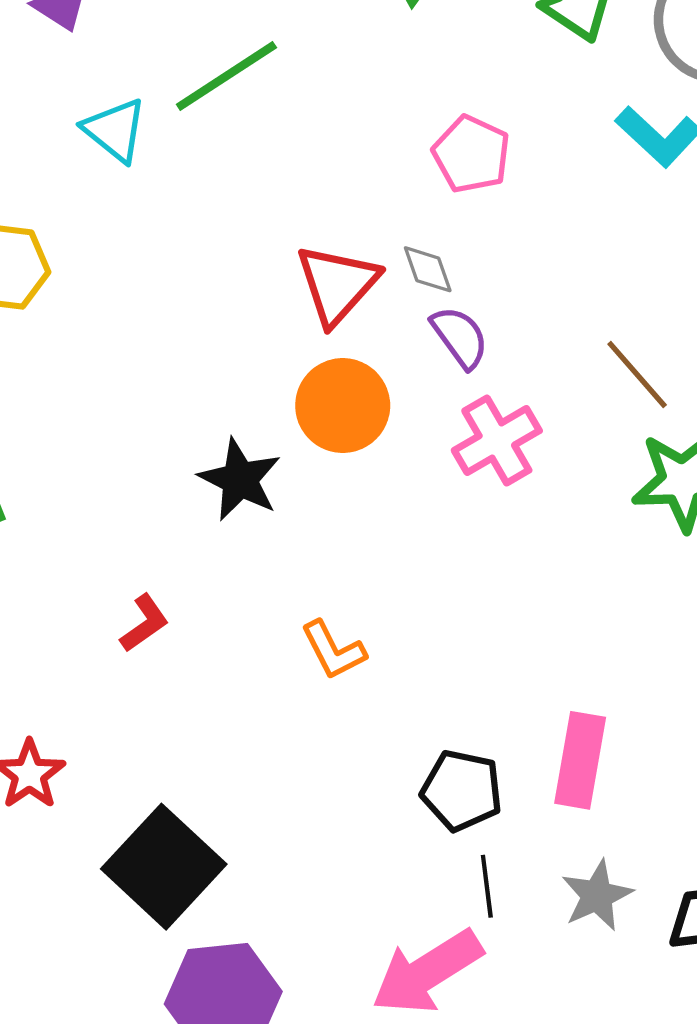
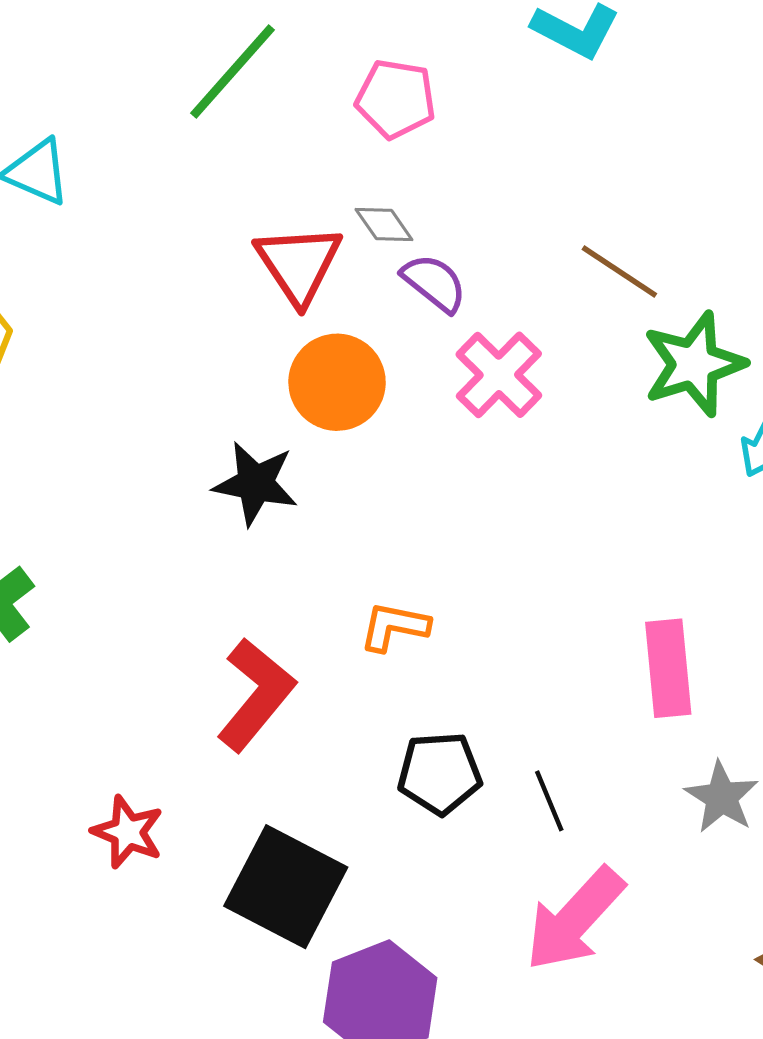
green line: (226, 76) -> (232, 71), moved
red L-shape: (144, 623) -> (256, 695), moved, size x1.8
orange L-shape: (333, 650) -> (394, 627), turned 144
black pentagon: (462, 790) -> (440, 773), moved
black line: (487, 886) -> (549, 801), moved

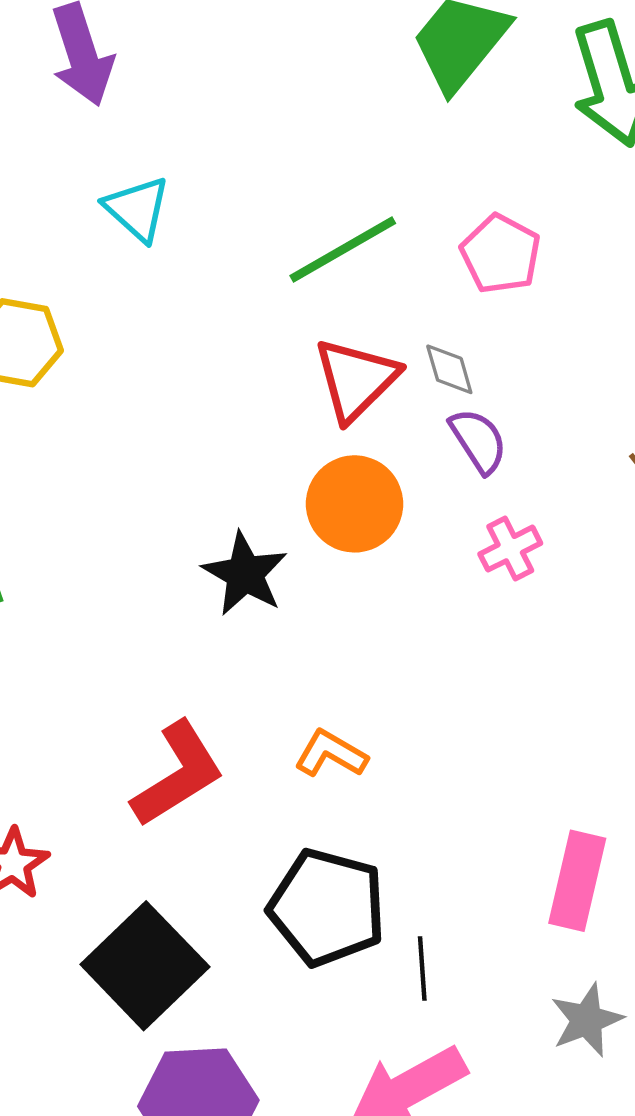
green line: (232, 71) -> (343, 249), moved
pink cross: (499, 375) -> (510, 549), size x0.7
black pentagon: (440, 773) -> (327, 907), size x1.4

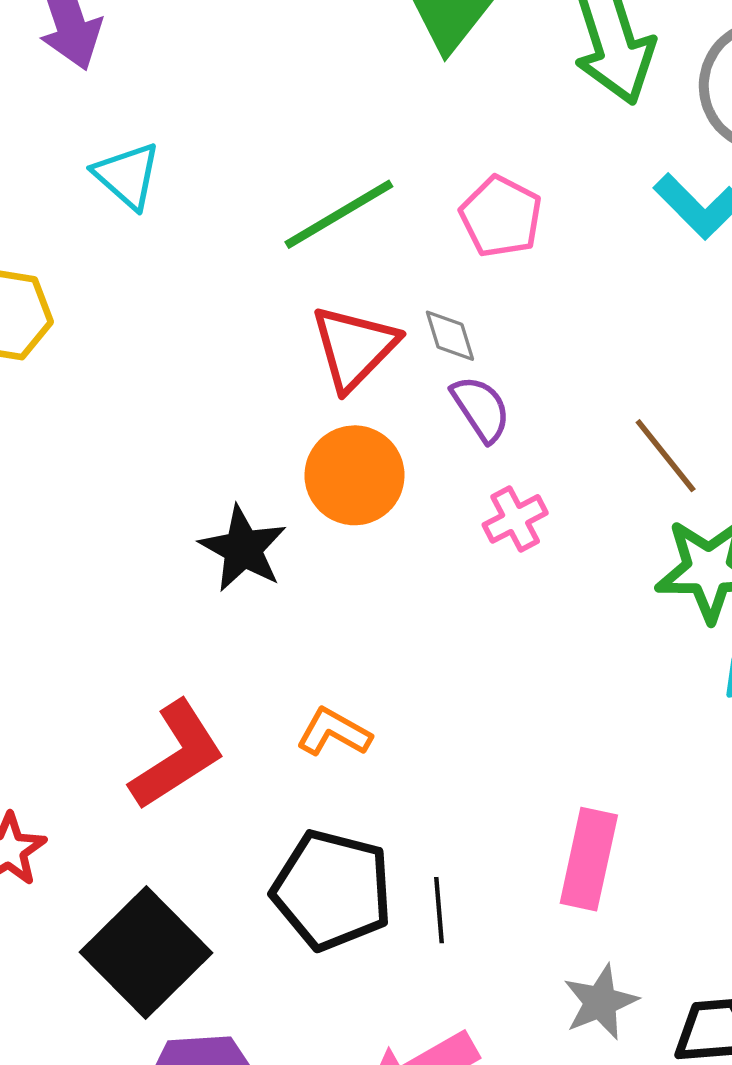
black line: (422, 969) -> (439, 910), moved

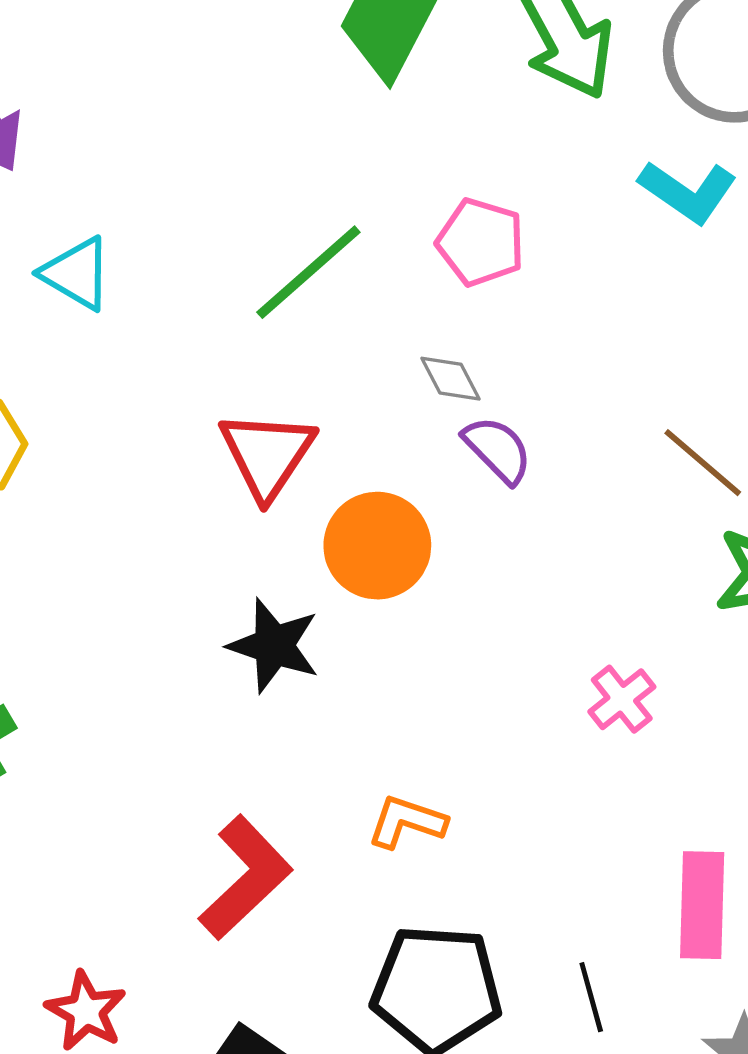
red triangle: (354, 348) -> (267, 455), moved
pink cross: (515, 519) -> (622, 699), moved
black line: (439, 910) -> (591, 997), moved

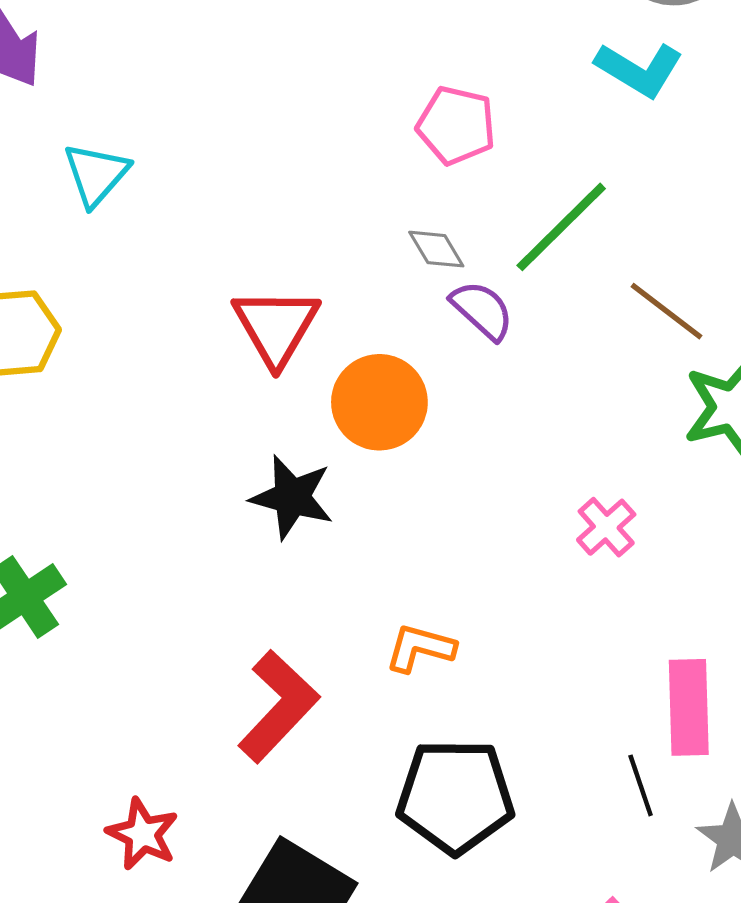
green line: (308, 272) -> (561, 227), moved
cyan triangle: (76, 274) -> (96, 174), turned 44
black line: (591, 997) -> (641, 785), moved

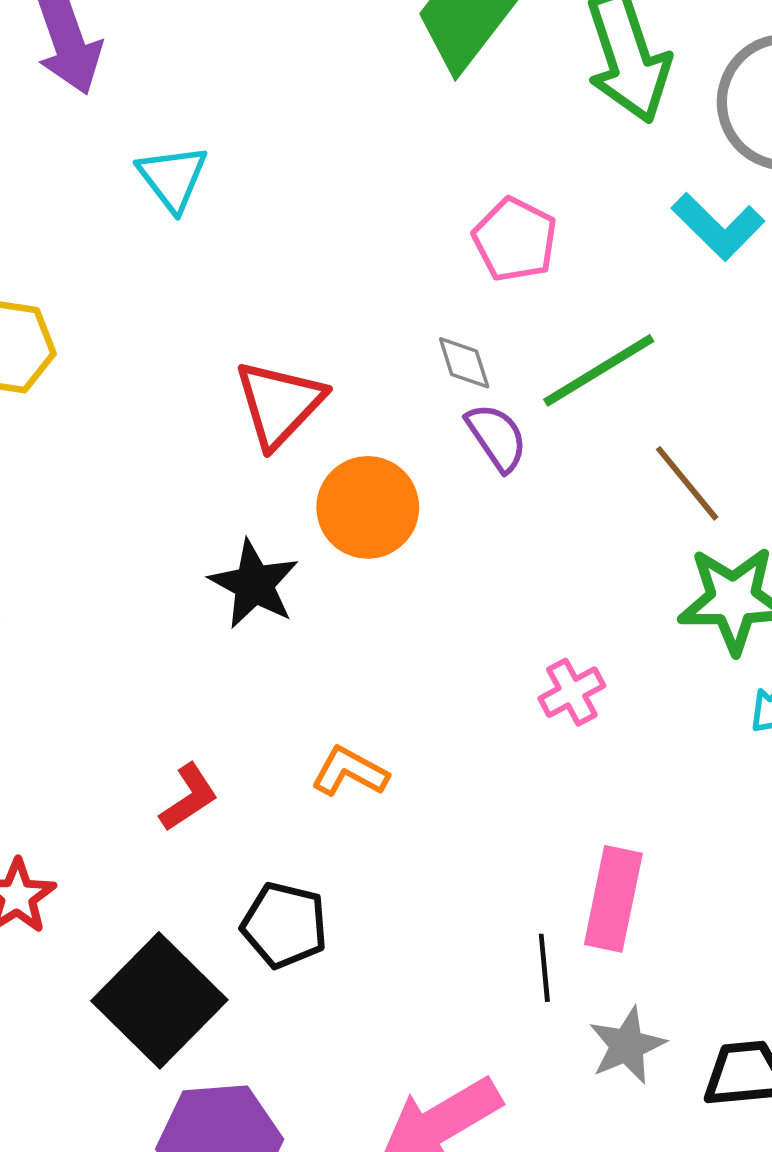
cyan triangle: (96, 174) -> (173, 178), moved, turned -32
red L-shape: (278, 706) -> (189, 797), size x0.6
black pentagon: (455, 796) -> (284, 925), moved, size x0.7

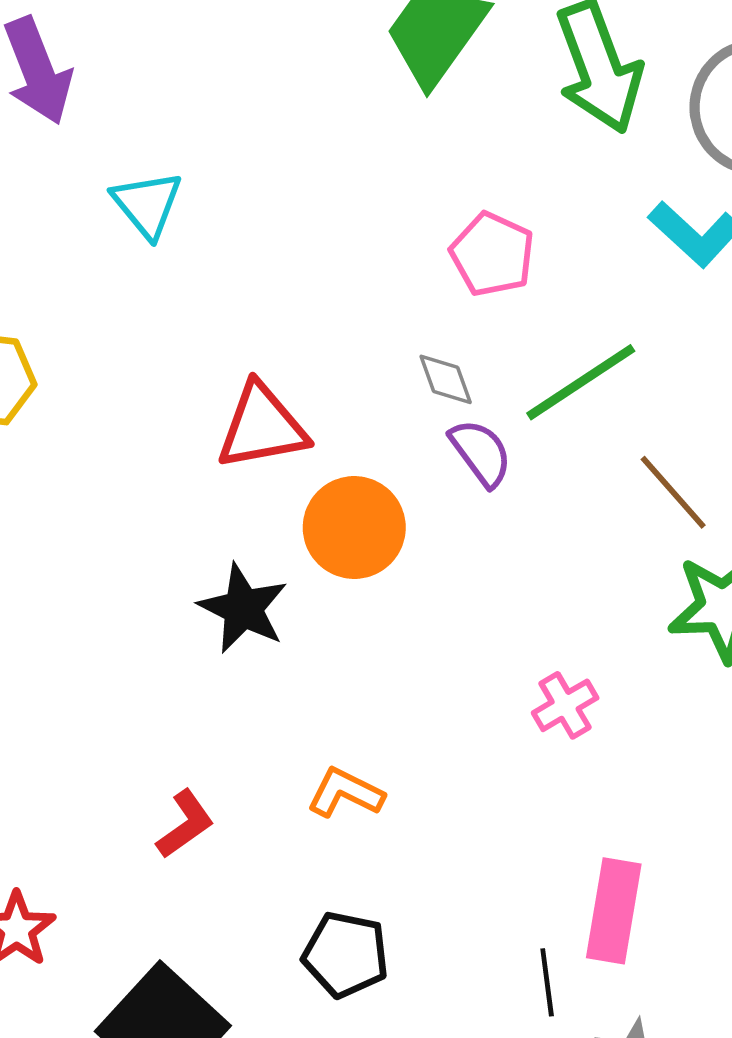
red triangle: (279, 404) -> (262, 427), turned 38
black pentagon: (284, 925) -> (346, 955), moved

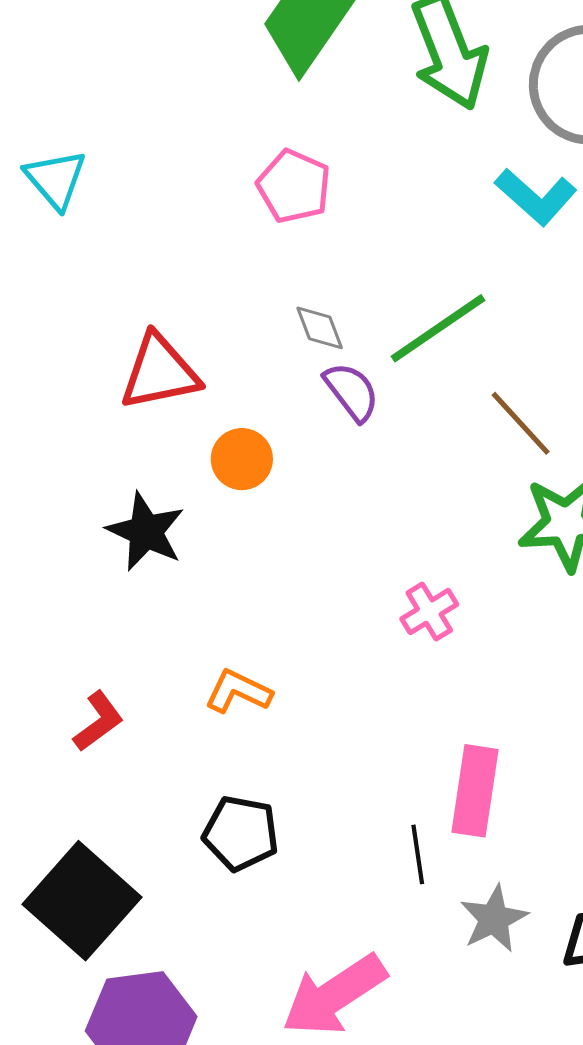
pink pentagon: (492, 254) -> (294, 186), moved
orange circle: (354, 528) -> (242, 459), size x0.7

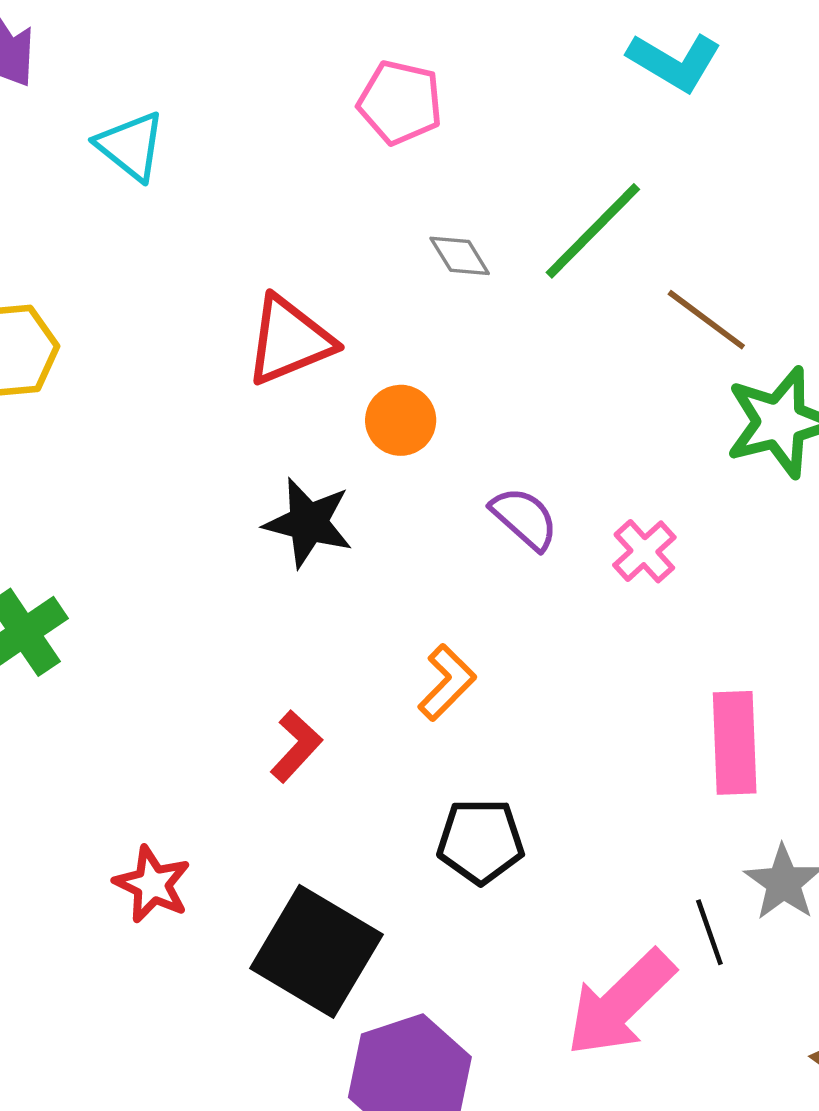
purple semicircle: (352, 392) -> (524, 518), moved
orange L-shape: (238, 691) -> (447, 682), turned 120
black line: (418, 854) -> (709, 932), moved

